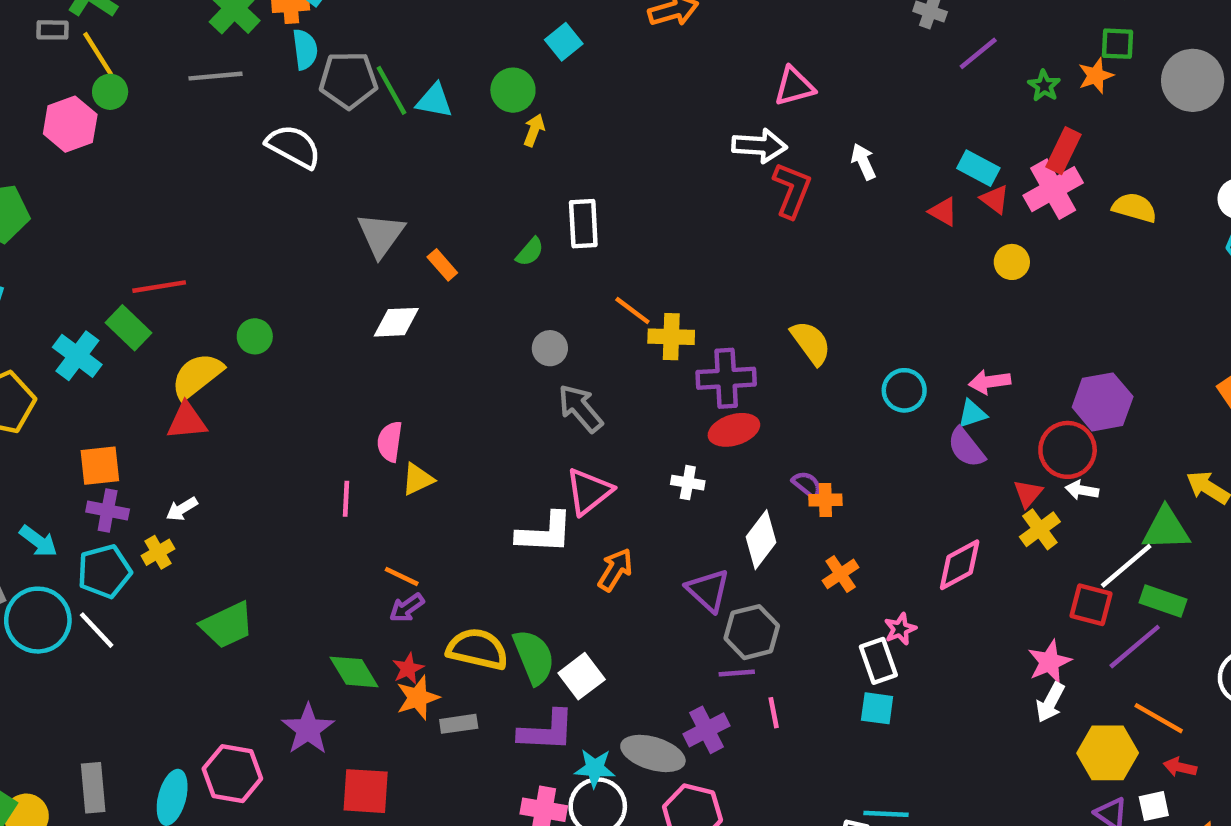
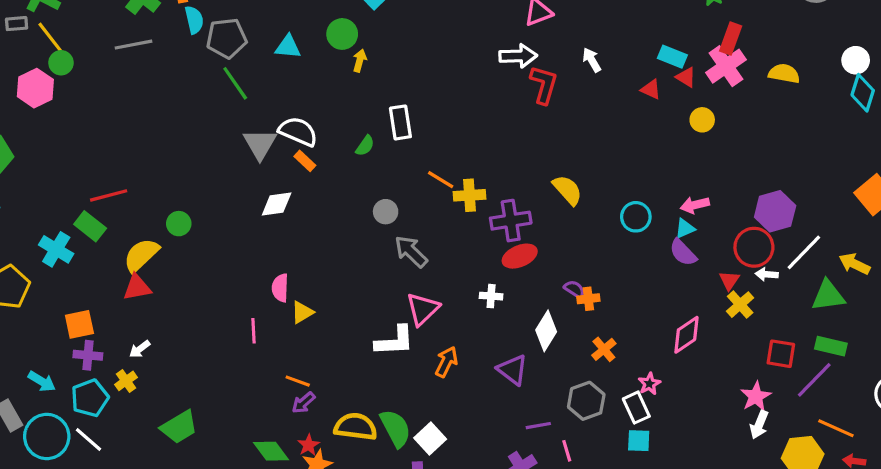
green line: (391, 90) -> (235, 83), moved
white semicircle: (294, 146) -> (298, 131), moved
white line: (1126, 566) -> (804, 252), moved
gray hexagon: (752, 632) -> (586, 401), moved

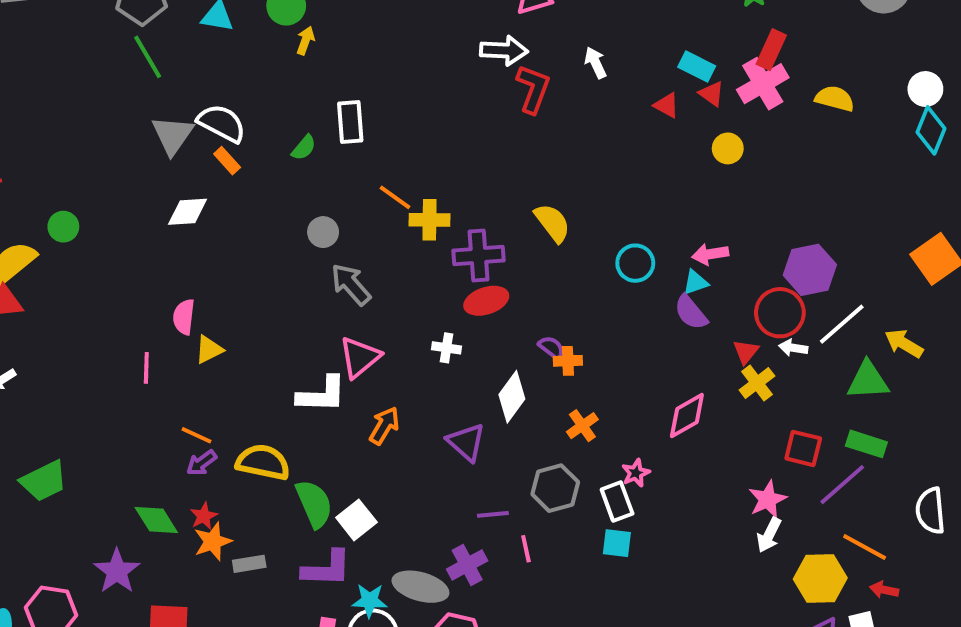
yellow semicircle: (356, 427) -> (263, 462), moved

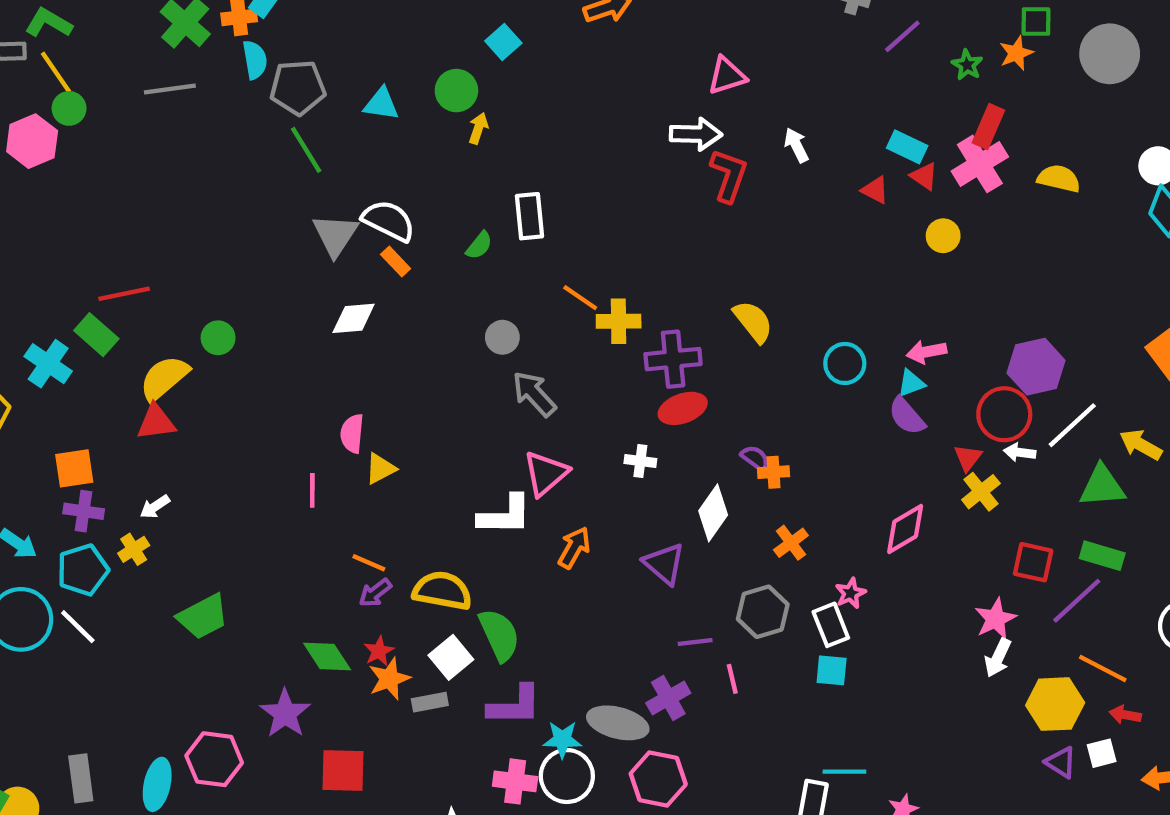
white square: (356, 520) -> (451, 657), moved

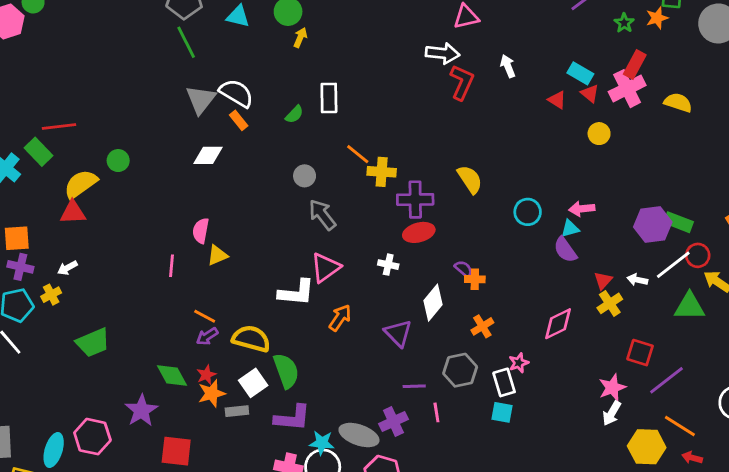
red circle: (1004, 414) -> (698, 255), moved, size x0.7
green rectangle: (1102, 556) -> (678, 222), moved

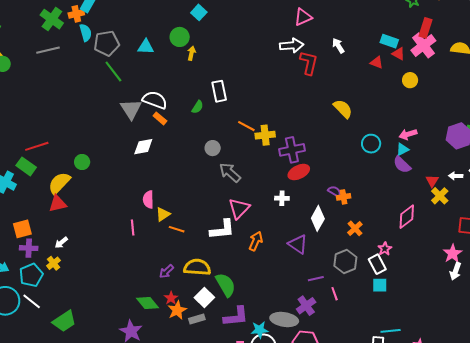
yellow semicircle: (470, 179) -> (343, 109), moved
orange line: (205, 316) -> (177, 229), moved
green trapezoid: (93, 342) -> (64, 321), moved

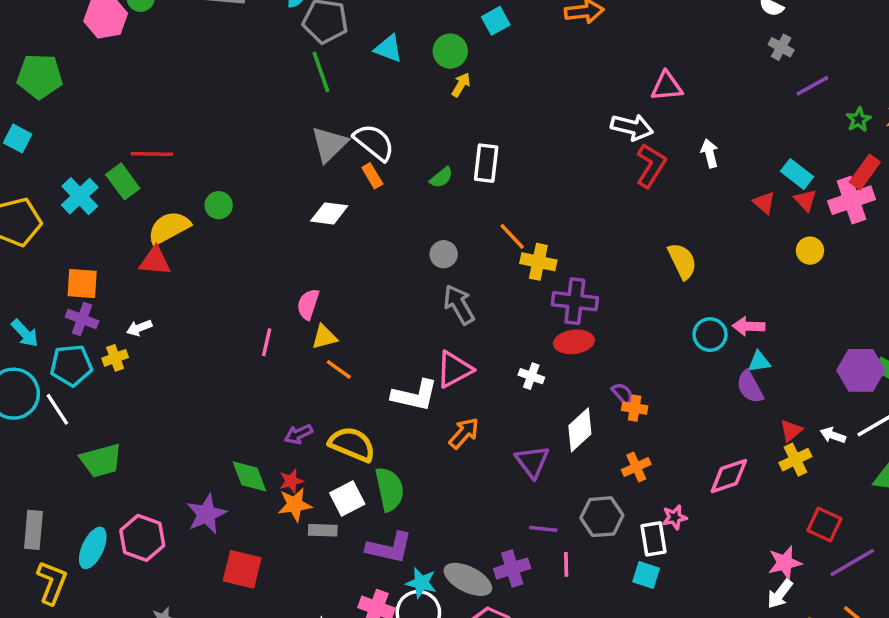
pink arrow: (408, 134) -> (749, 326), moved

